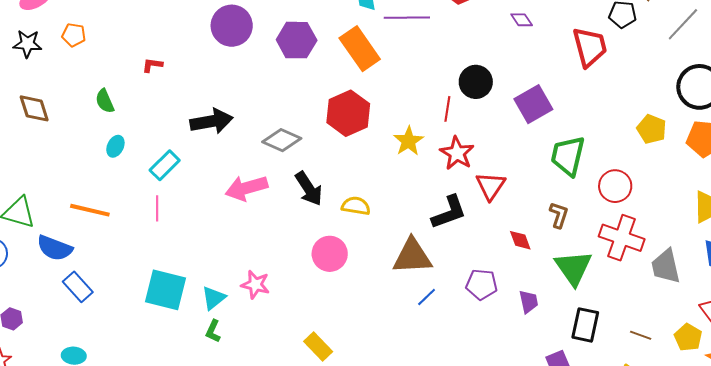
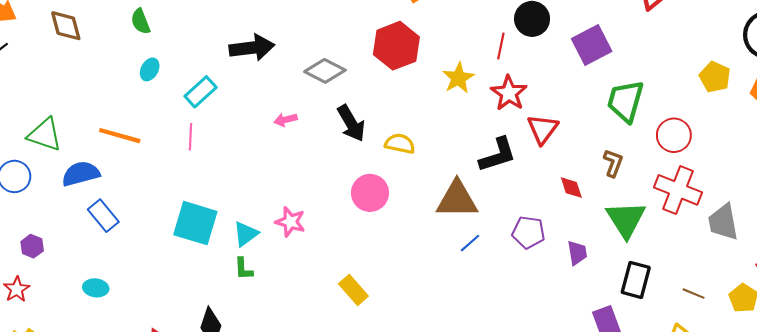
pink arrow: (246, 188) -> (286, 120), size x0.5
blue semicircle: (55, 248) -> (81, 174), turned 141
green L-shape: (213, 331) -> (243, 269), turned -30

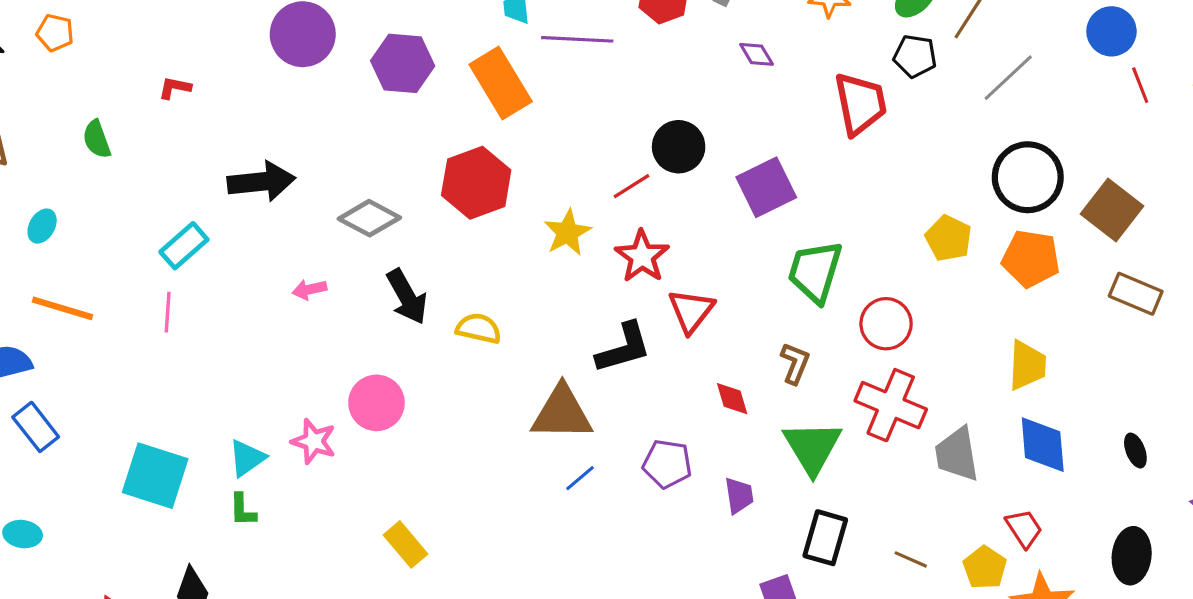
red line: (501, 46) -> (631, 186), turned 45
cyan ellipse: (150, 69) -> (42, 226), moved
pink circle: (370, 193) -> (376, 403), moved
cyan square: (195, 223) -> (155, 476), moved

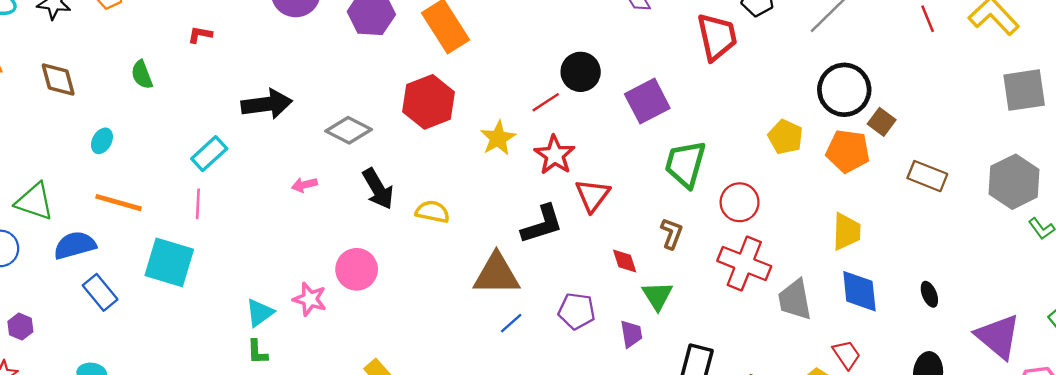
brown square: (1112, 210) -> (882, 122), moved, size x0.6
green triangle: (812, 447) -> (657, 296), moved, size x0.7
cyan square: (155, 476) -> (169, 262), moved

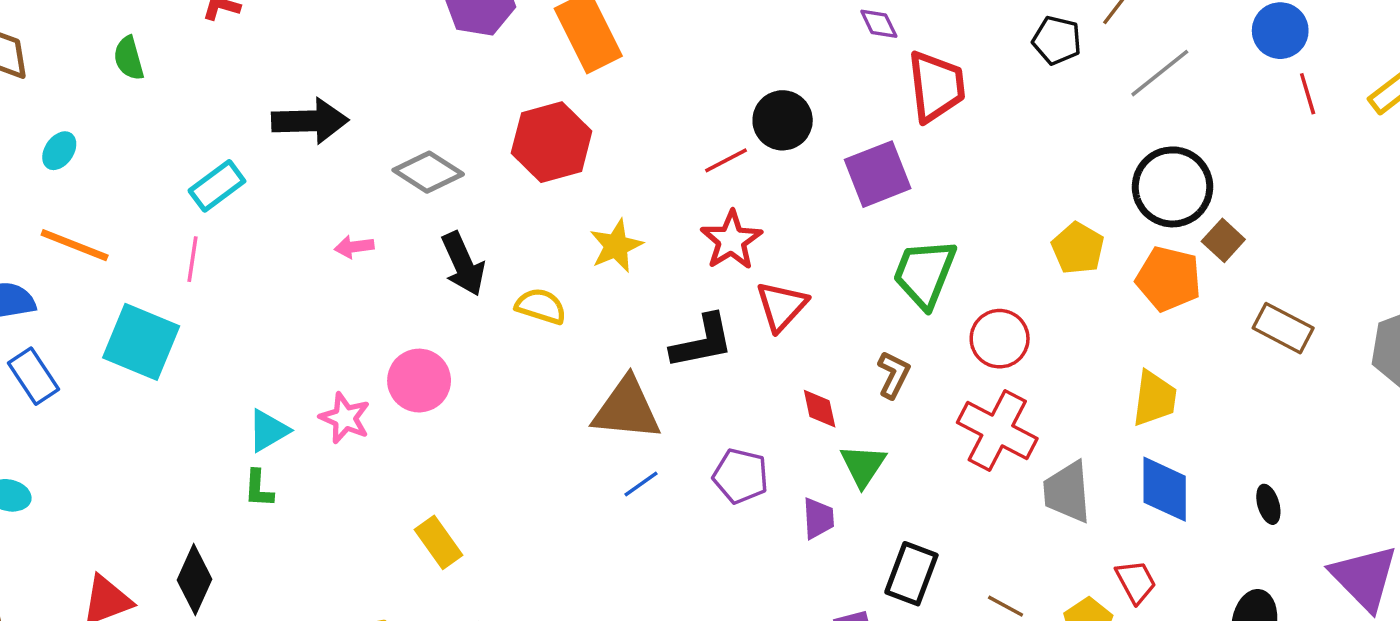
red trapezoid: (717, 37) -> (936, 86), moved
yellow star: (498, 138) -> (616, 246), moved

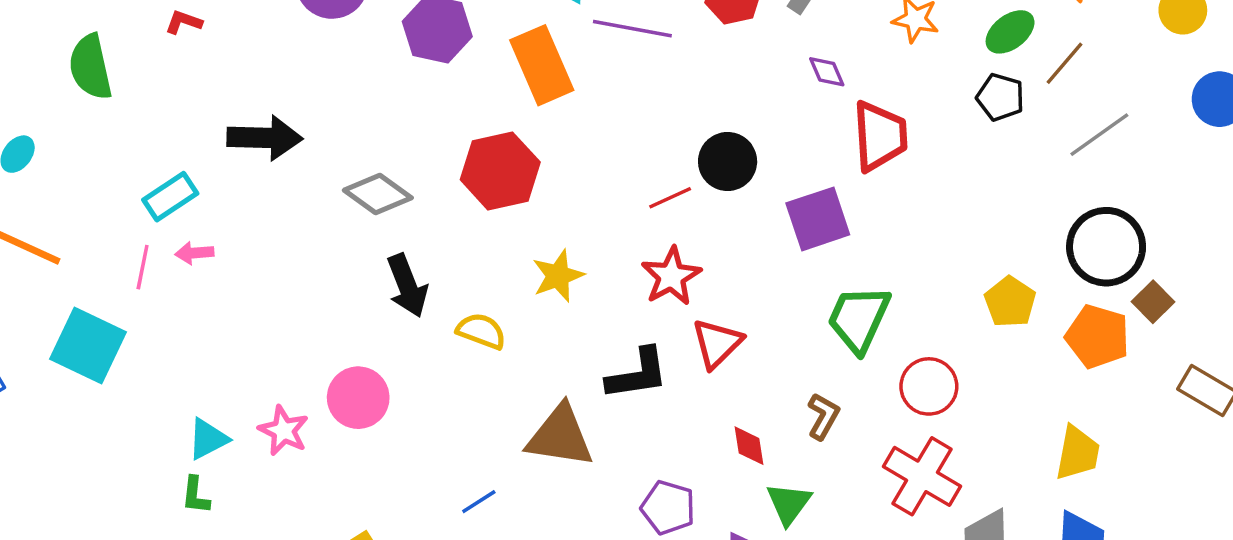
green semicircle: (129, 58) -> (90, 67), size x1.5
pink arrow: (354, 247) -> (194, 253), moved
blue line: (641, 484) -> (479, 502), moved

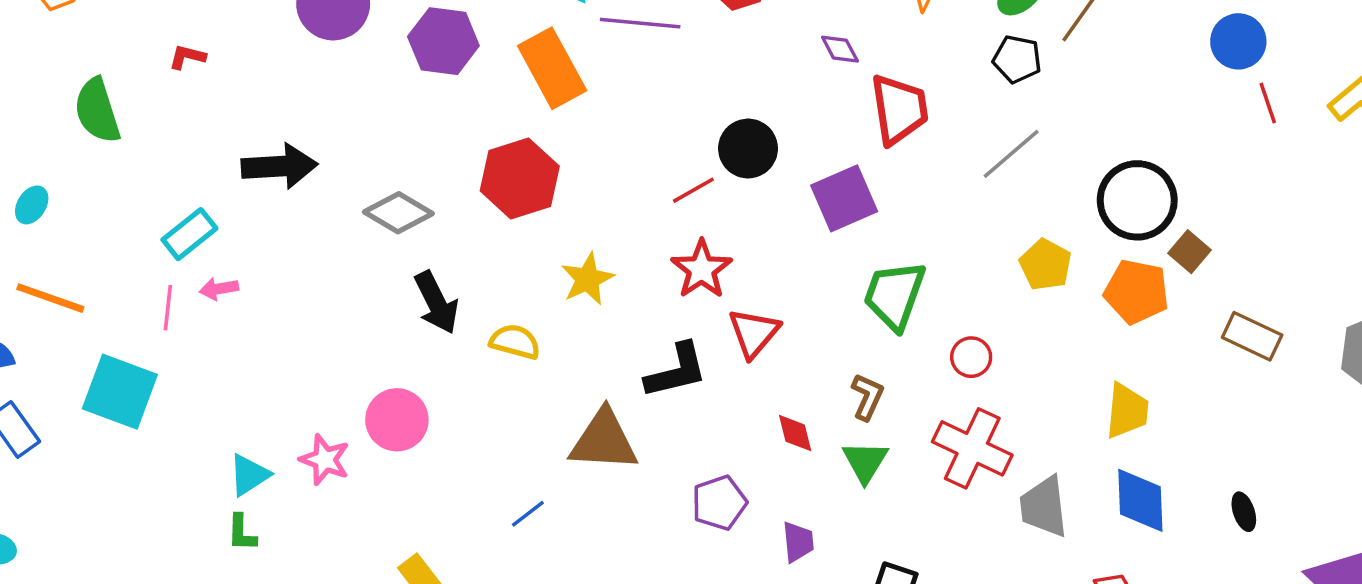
gray line: (1099, 135) -> (1011, 154), moved
red circle: (929, 386) -> (971, 357), size x0.7
green triangle: (789, 504) -> (865, 462), moved
purple pentagon: (668, 508) -> (719, 503), turned -30

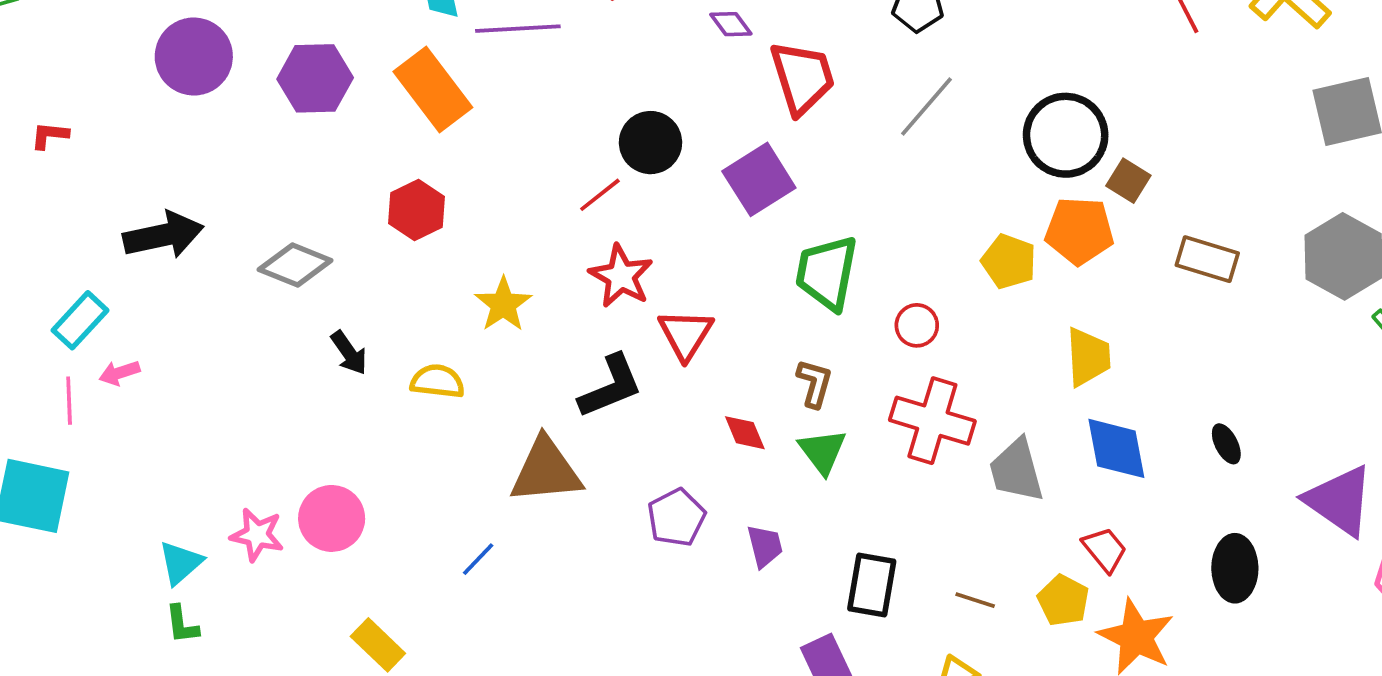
red hexagon: (520, 179) -> (417, 210), size x0.7
yellow pentagon: (1046, 265) -> (1009, 261), moved
black arrow: (436, 303) -> (349, 353), size x0.7
pink circle: (397, 420) -> (332, 518), moved

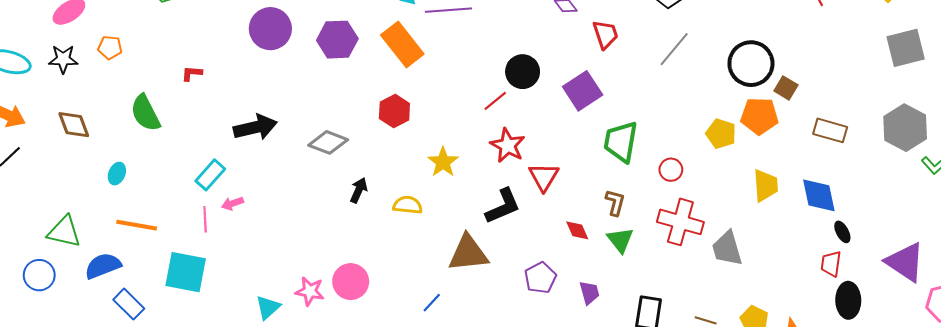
red trapezoid: (802, 78) -> (606, 34), size x0.7
black arrow: (349, 353) -> (359, 190), turned -120
blue diamond: (1116, 448) -> (819, 195), moved
red trapezoid: (1105, 549) -> (831, 264), moved, turned -132

